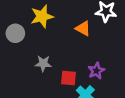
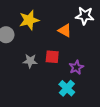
red square: (69, 78) -> (52, 57), moved

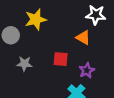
orange triangle: (65, 31) -> (83, 38), moved
gray star: (30, 61) -> (24, 64), moved

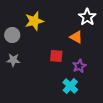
white star: (96, 15) -> (87, 17), turned 30
gray star: (24, 64) -> (13, 60), moved

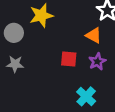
purple star: (79, 66) -> (97, 62), moved

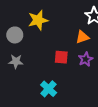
orange triangle: (94, 35) -> (82, 37), turned -48
cyan cross: (86, 96) -> (49, 89), moved

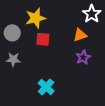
red square: (61, 57) -> (43, 39), moved

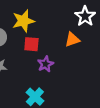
purple star: (83, 57) -> (45, 64), moved

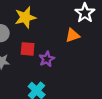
red square: (31, 44) -> (28, 49), moved

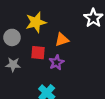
orange triangle: (73, 35) -> (62, 40), moved

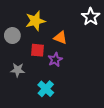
orange triangle: (62, 40) -> (60, 38), turned 40
gray star: (13, 65) -> (18, 70), moved

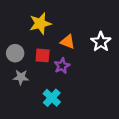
white star: (91, 17) -> (101, 42), moved
gray circle: (12, 36) -> (15, 53), moved

